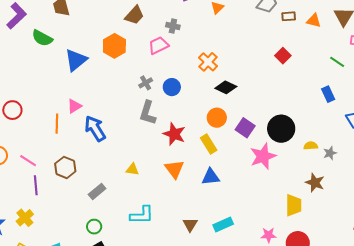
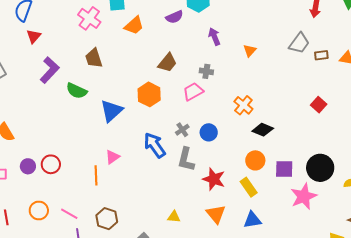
red square: (283, 56) -> (319, 105), moved
blue arrow: (95, 128) -> (155, 145), moved
purple square: (245, 128) -> (284, 169), turned -30

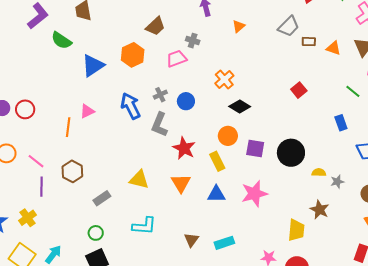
pink star: (304, 196) -> (254, 194), moved
yellow triangle: (174, 217) -> (139, 180), size x1.5

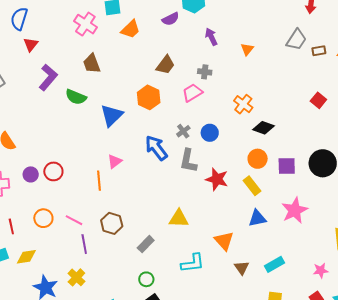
orange triangle: (181, 183) -> (224, 241), moved

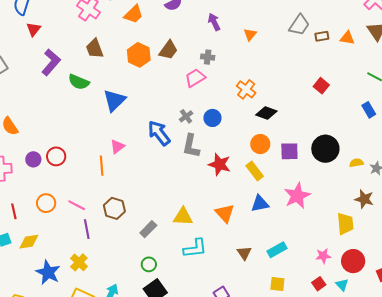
orange hexagon: (149, 97) -> (139, 55), moved
yellow triangle: (179, 219) -> (183, 217), moved
orange triangle: (224, 241) -> (225, 213), moved

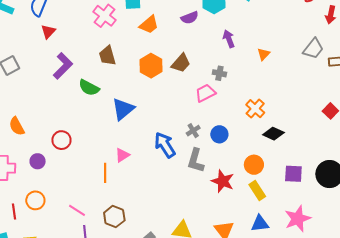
orange circle: (260, 144) -> (254, 165), moved
red circle: (56, 156) -> (61, 140), moved
orange circle: (46, 203) -> (35, 200), moved

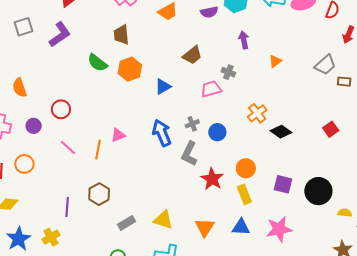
purple L-shape: (63, 66) -> (60, 35), moved
orange hexagon: (151, 66) -> (130, 69), moved
blue triangle: (123, 109) -> (163, 87), moved, size x0.7
black diamond: (273, 134) -> (281, 132), moved
pink line: (77, 210) -> (68, 148), moved

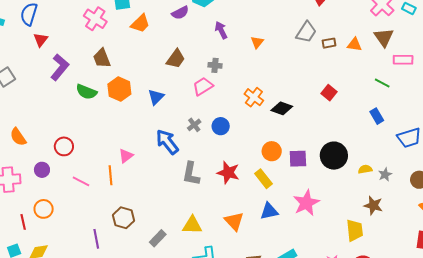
purple L-shape: (60, 35) -> (60, 67), moved
gray L-shape: (189, 154) -> (191, 174), moved
orange circle: (246, 168) -> (272, 151), moved

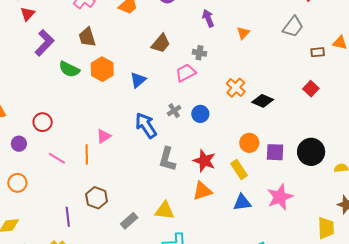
brown rectangle: (329, 43) -> (318, 52), moved
orange triangle: (234, 221) -> (202, 191), moved, turned 50

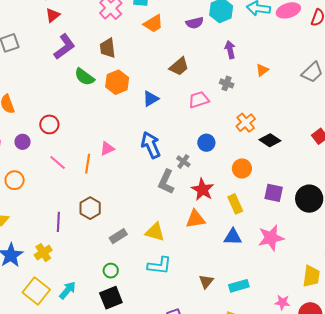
gray cross: (199, 53) -> (227, 83), moved
gray cross: (174, 111) -> (183, 161), moved, turned -32
orange circle: (249, 143) -> (242, 168), moved

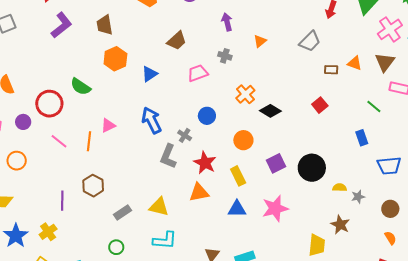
green semicircle: (85, 77) -> (81, 87), moved
red circle: (49, 124) -> (49, 104), size x1.4
purple square: (274, 193) -> (276, 163), turned -36

